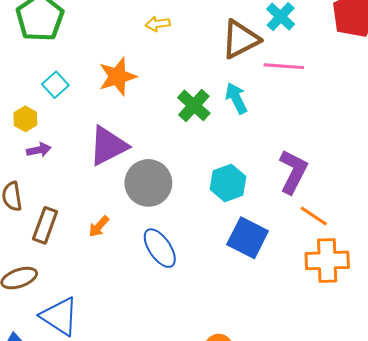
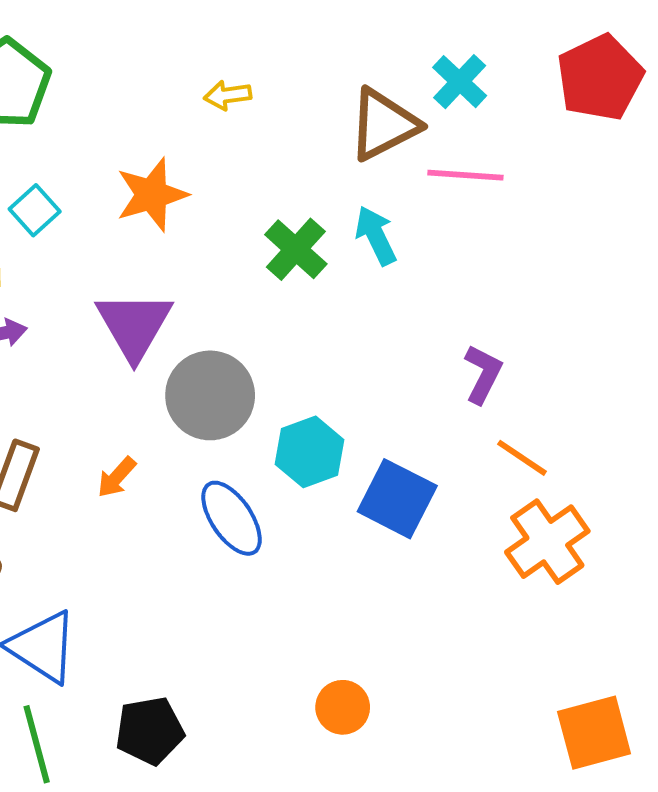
purple triangle: (108, 146) -> (134, 325), turned -33
purple L-shape: (293, 172) -> (483, 374), size x0.7
cyan hexagon: (228, 183) -> (310, 452), moved
orange cross: (327, 260) -> (547, 542), turned -33

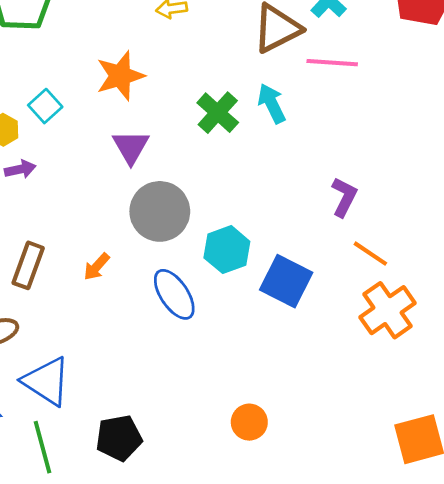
cyan square: (35, 210) -> (45, 106), moved
purple triangle: (134, 325) -> (131, 147), moved, size x0.7

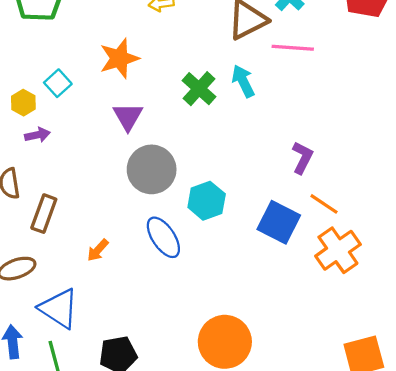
orange arrow: (97, 267) -> (98, 250), moved
blue square: (286, 281) -> (279, 222), moved
orange circle: (249, 422) -> (225, 342), size x1.8

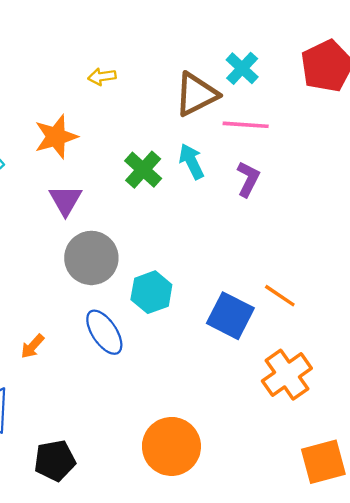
purple L-shape: (302, 158) -> (248, 179), moved
orange cross: (338, 250) -> (287, 375), moved

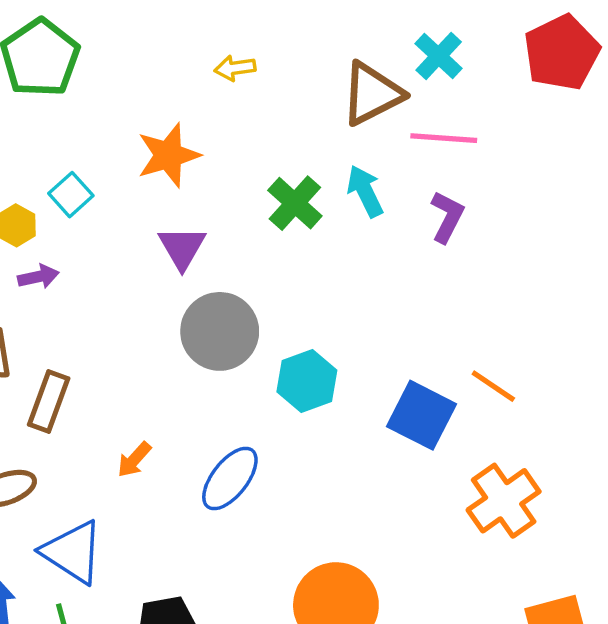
blue ellipse: (104, 332) -> (230, 478), moved, turned 72

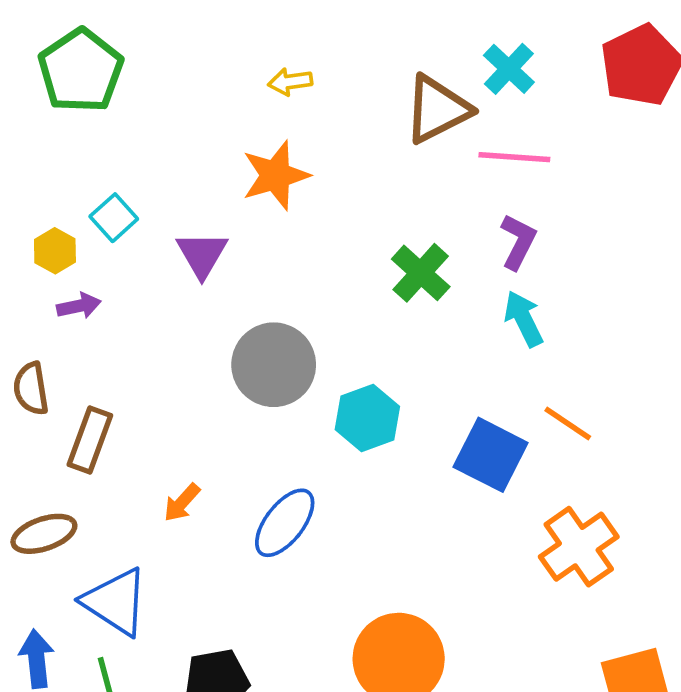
orange star: (168, 155) -> (275, 175), moved
cyan arrow: (365, 191) -> (524, 319), moved
green cross: (295, 203) -> (421, 273), moved
purple triangle: (182, 248) -> (202, 254), moved

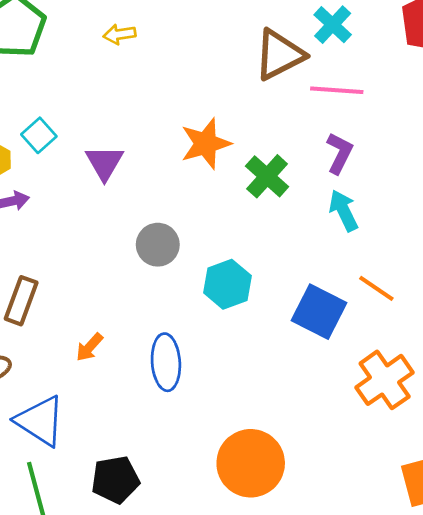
yellow arrow: (290, 82) -> (119, 34), moved
orange star: (275, 175) -> (206, 144), moved
gray circle: (274, 365) -> (158, 245), size x0.7
blue ellipse: (285, 523) -> (166, 362), turned -42

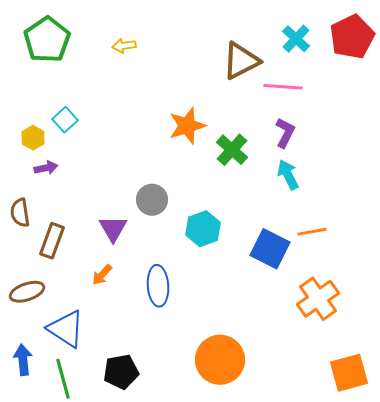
cyan cross: (333, 25) -> (296, 39), moved
purple triangle: (104, 163) -> (113, 229), moved
orange line: (376, 288) -> (312, 232), turned -44

